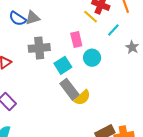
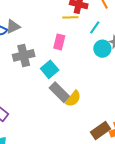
yellow line: (91, 17) -> (70, 17), turned -35
pink rectangle: (76, 39) -> (59, 42), turned 35
cyan circle: (92, 58) -> (102, 49), moved

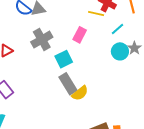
gray cross: (24, 55) -> (42, 40), turned -30

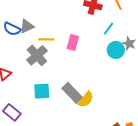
yellow line: (96, 13) -> (46, 39), moved
cyan square: (64, 59) -> (42, 91), moved, turned 36

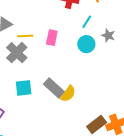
cyan circle: (116, 50) -> (86, 44), moved

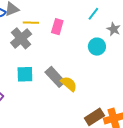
cyan circle: (86, 44) -> (97, 47), moved
yellow semicircle: (68, 94) -> (69, 84), turned -90

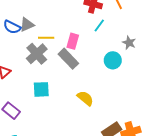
cyan line: (93, 14) -> (99, 26), moved
gray rectangle: (55, 77) -> (68, 59), moved

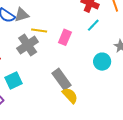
gray rectangle: (68, 59) -> (61, 79), moved
cyan square: (41, 89) -> (13, 81), moved, turned -30

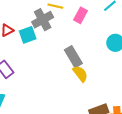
cyan square: (13, 81) -> (28, 35), moved

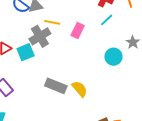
gray rectangle: (73, 57) -> (56, 86), moved, turned -35

